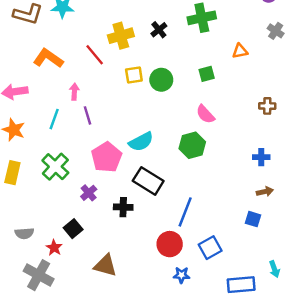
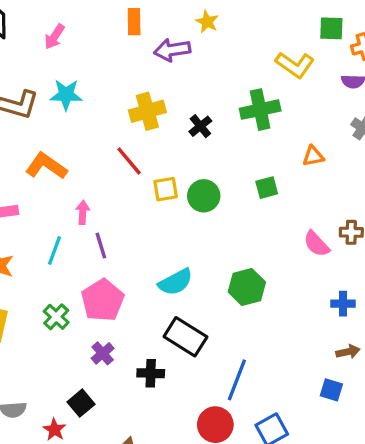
yellow cross: (121, 36) -> (147, 111), moved
red line: (95, 55) -> (129, 161), moved
pink semicircle: (205, 114) -> (316, 244), moved
pink pentagon: (107, 157) -> (103, 300), moved
green cross: (55, 167) -> (56, 317), size x0.7

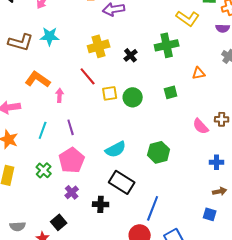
pink arrow: (83, 212) -> (60, 95), moved

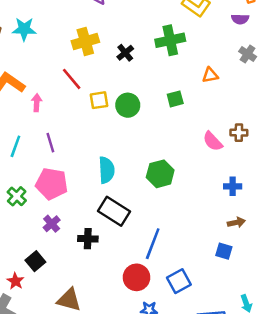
cyan semicircle: (116, 149) -> (107, 170), turned -65
pink pentagon: (72, 160) -> (52, 184), turned -30

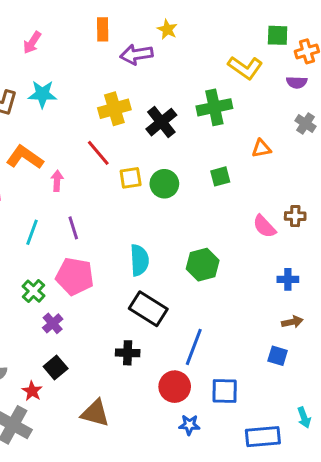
black cross: (125, 53) -> (161, 122), size x1.5
purple cross: (52, 224) -> (53, 323), moved
black cross: (88, 239) -> (128, 353), moved
blue square: (179, 281) -> (225, 391), turned 30

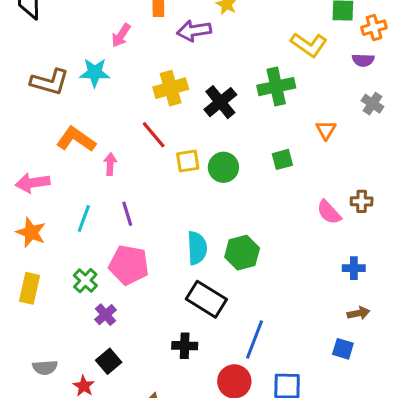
pink arrow: (32, 43) -> (121, 35), moved
orange triangle: (261, 148) -> (326, 130), turned -48
green hexagon: (203, 265) -> (242, 253), moved

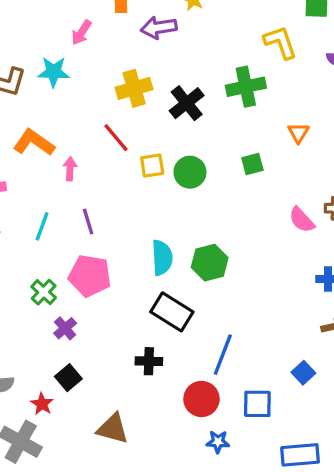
yellow L-shape: (309, 45) -> (280, 42), turned -144
blue square: (343, 349) -> (303, 373), moved, turned 30

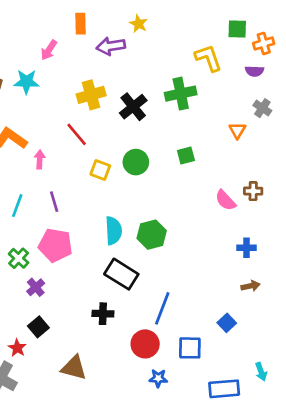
orange triangle: (298, 133) -> (237, 130), moved
yellow square: (152, 166) -> (100, 170), moved, turned 30

